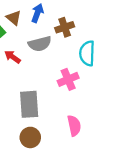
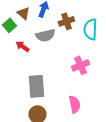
cyan semicircle: (87, 53) -> (90, 29), moved
pink cross: (68, 79) -> (80, 65), moved

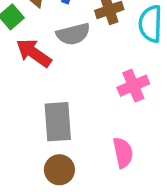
red arrow: (22, 46) -> (34, 53), size x1.5

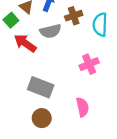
gray rectangle: (58, 122) -> (41, 87), turned -65

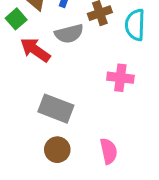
pink cross: (89, 64) -> (120, 78), turned 30
pink semicircle: (82, 107) -> (109, 151), moved

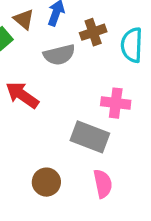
red arrow: (35, 50) -> (22, 95), moved
gray rectangle: (56, 109) -> (90, 137), moved

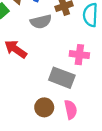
brown circle: (46, 182) -> (44, 107), moved

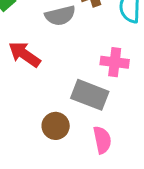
brown circle: (44, 107) -> (56, 126), moved

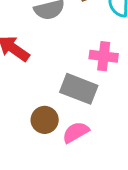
pink semicircle: (102, 140) -> (76, 132), moved, turned -108

